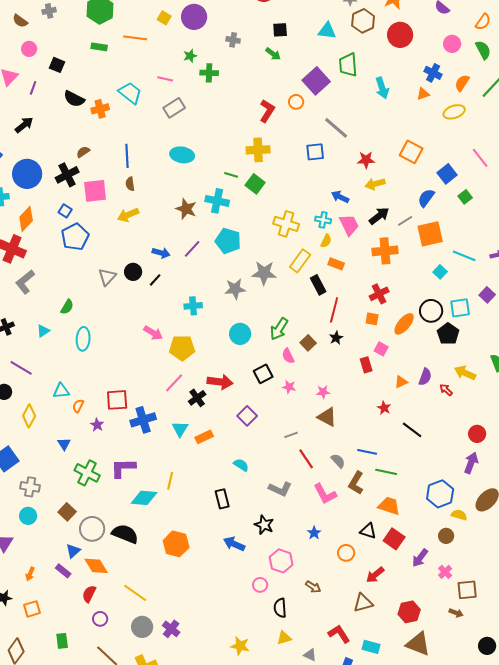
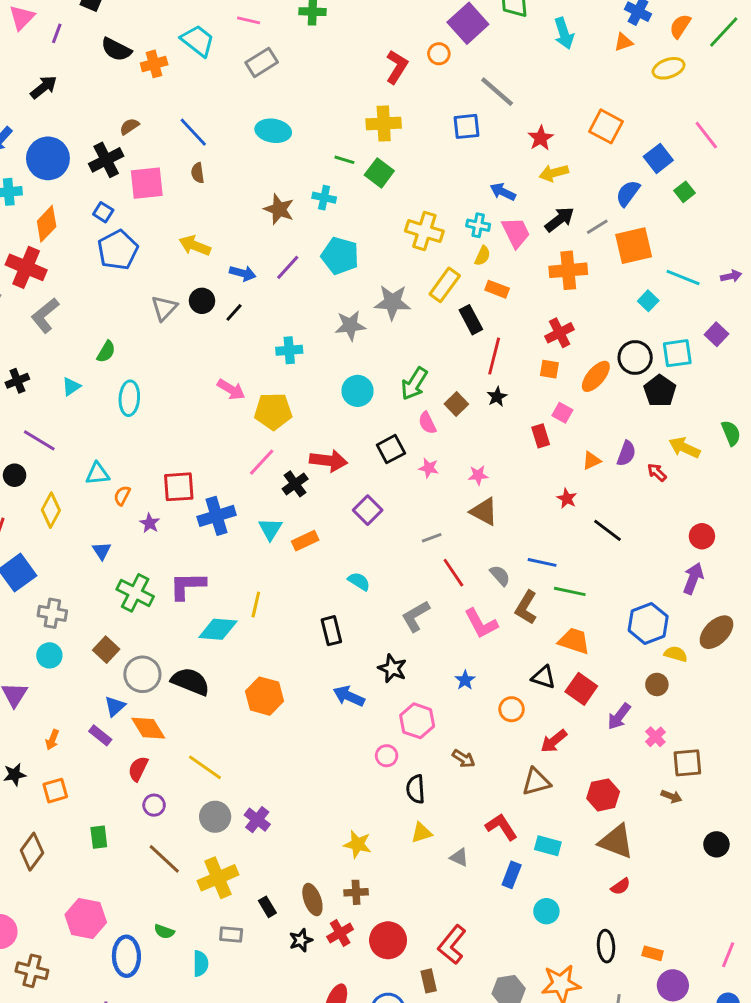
blue line: (127, 156) -> (193, 132), turned -40
red star: (366, 160) -> (541, 138), turned -30
cyan cross: (217, 201) -> (324, 198), size x0.7
yellow arrow: (128, 215) -> (195, 246), moved, turned 45
gray L-shape: (280, 489) -> (416, 616), turned 125

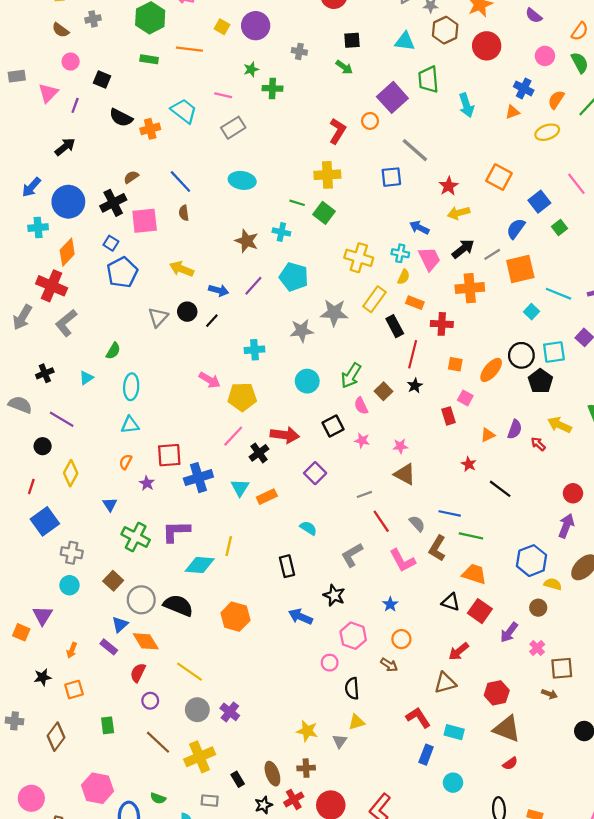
red cross: (560, 333) -> (442, 324), moved, turned 30
cyan triangle: (97, 474) -> (130, 425), moved
orange circle: (512, 709) -> (401, 639), moved
gray triangle: (459, 857) -> (340, 741), moved, turned 40

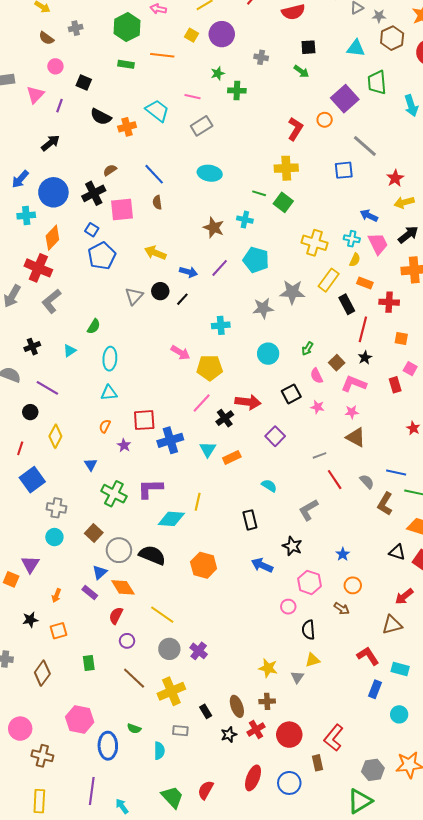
green arrow: (351, 376) -> (307, 349), size x0.6
pink L-shape: (403, 561) -> (354, 384), moved, turned 140

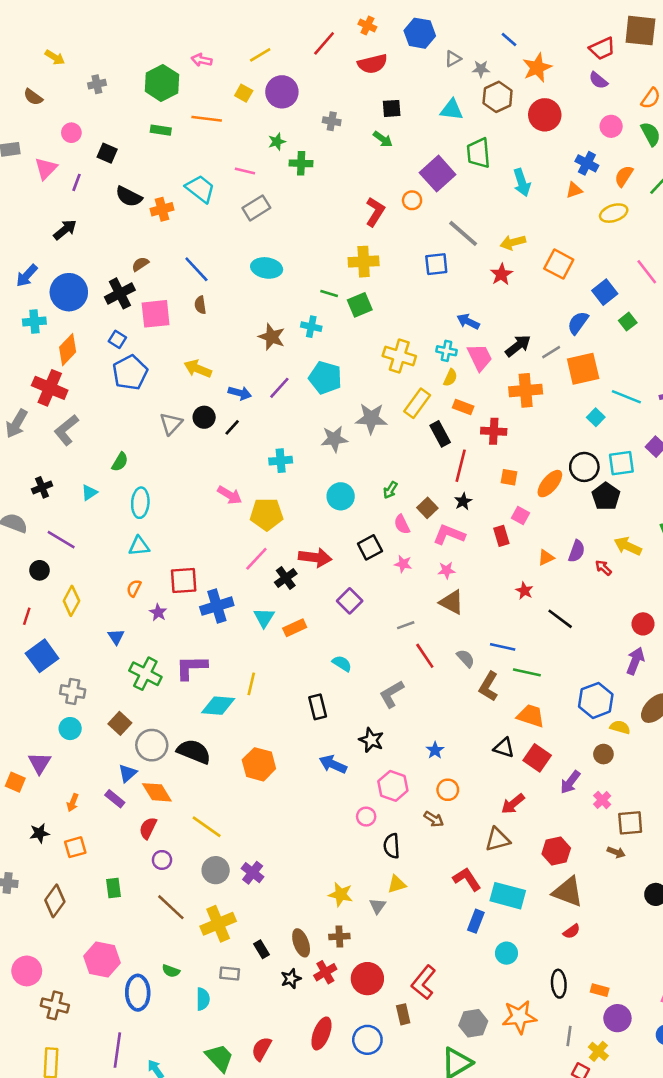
brown semicircle: (46, 38) -> (33, 97), moved
green square: (283, 202) -> (360, 305), turned 30
yellow arrow: (404, 202) -> (513, 242), moved
cyan rectangle: (400, 669) -> (508, 896), size x1.5

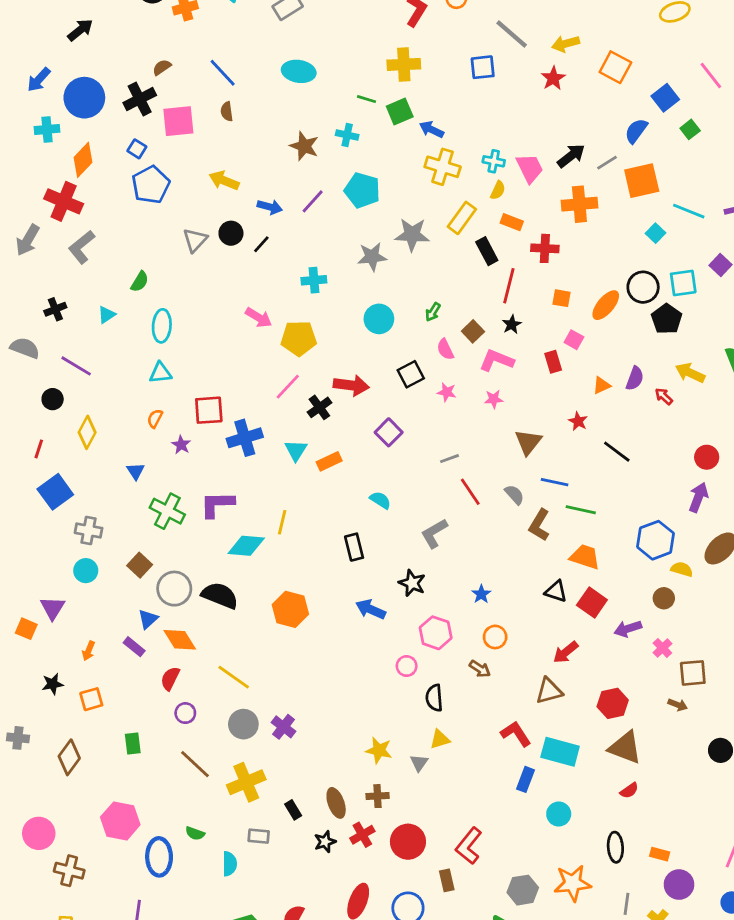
blue arrow: (468, 322) -> (431, 129), moved
brown triangle: (452, 602) -> (528, 442), moved, turned 40
purple arrow: (570, 782) -> (628, 629), turned 35

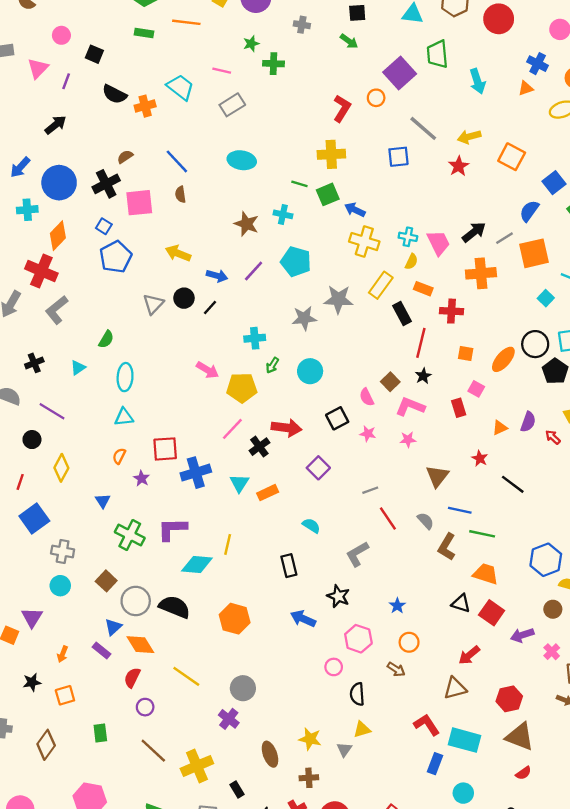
green arrow: (433, 312) -> (272, 365), moved
gray circle: (243, 724) -> (243, 688), moved
brown ellipse: (336, 803) -> (270, 754), moved

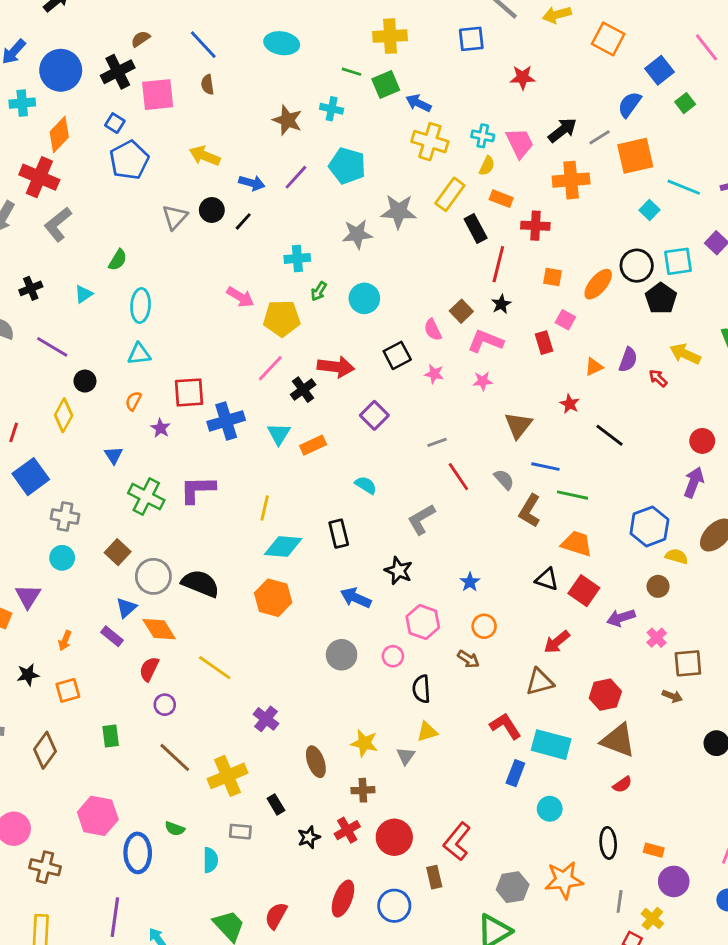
red star: (459, 166) -> (523, 77), moved, turned 30
black circle: (32, 440) -> (85, 381), moved
cyan diamond: (197, 564) -> (283, 546), moved
gray circle: (243, 688) -> (342, 655), moved

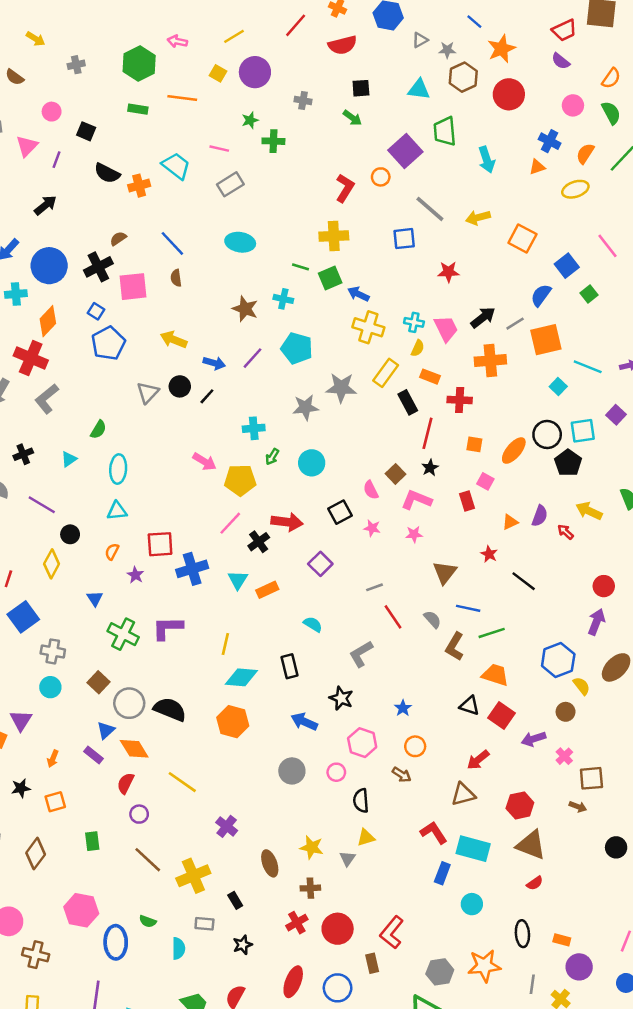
green line: (572, 495) -> (492, 633), turned -30
yellow semicircle: (677, 556) -> (582, 686), turned 36
black star: (309, 837) -> (243, 945), moved

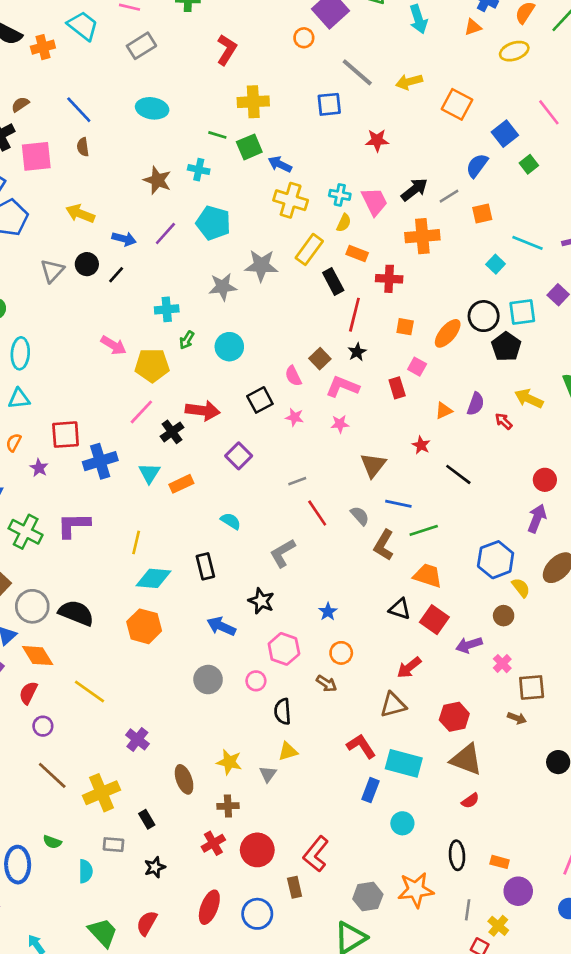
red L-shape: (345, 188) -> (227, 50), moved
orange square: (546, 340) -> (482, 214), size x0.6

